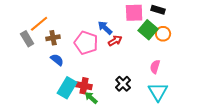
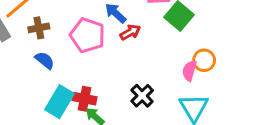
orange circle: (163, 34) -> (204, 60), moved

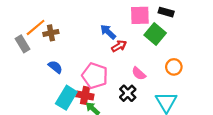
brown cross: (39, 28) -> (51, 33), moved
pink pentagon: (87, 35) -> (95, 76), moved
pink semicircle: (189, 71) -> (139, 74), moved, turned -64

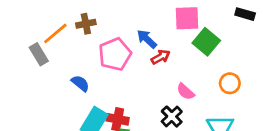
black rectangle: (166, 12) -> (245, 14), moved
brown cross: (51, 33) -> (86, 24), moved
pink pentagon: (95, 76) -> (115, 54), moved, turned 30

